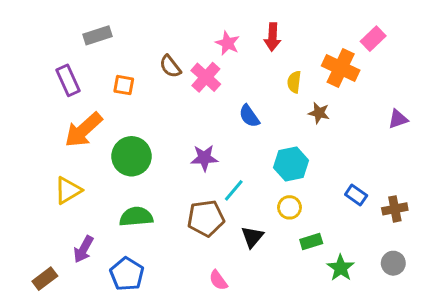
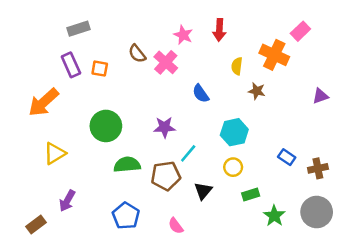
purple rectangle: (68, 80) -> (71, 65), moved
orange arrow: (83, 130) -> (44, 102), moved
green semicircle: (136, 217) -> (127, 165), moved
gray circle: (393, 263) -> (317, 212), size x1.6
blue pentagon: (127, 274) -> (126, 216), moved

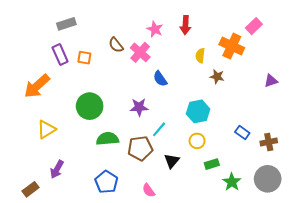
blue semicircle: (201, 94) -> (160, 79), moved

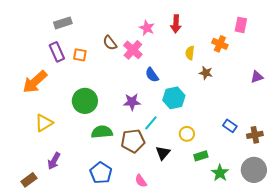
pink rectangle: (254, 26) -> (241, 25), turned -35
orange cross: (232, 46) -> (220, 44), size x0.7
cyan hexagon: (198, 111) -> (174, 98), moved

